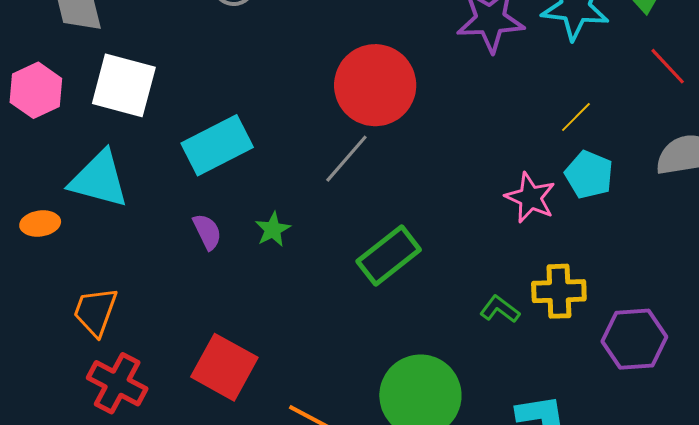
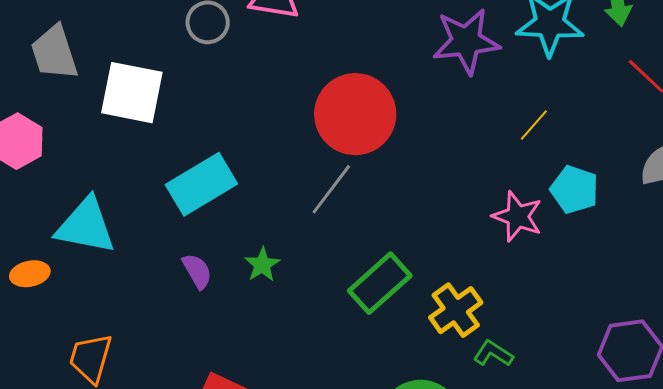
white square: (124, 85) -> (132, 93), moved
yellow line: (576, 117) -> (534, 125), moved
yellow cross: (559, 291) -> (456, 310), moved, turned -30
green L-shape: (500, 309) -> (493, 354), moved

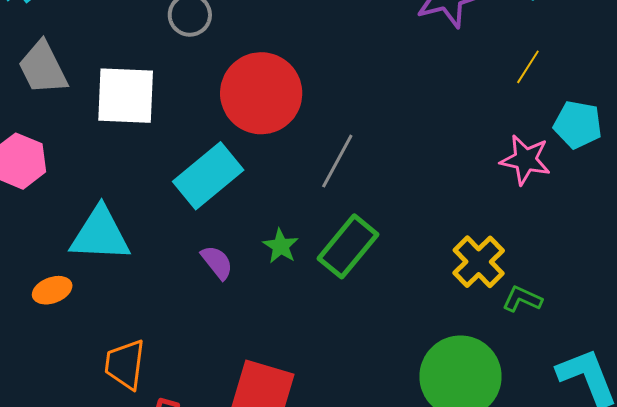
red circle: (355, 114) -> (261, 93), moved
green rectangle: (380, 283) -> (348, 246), moved

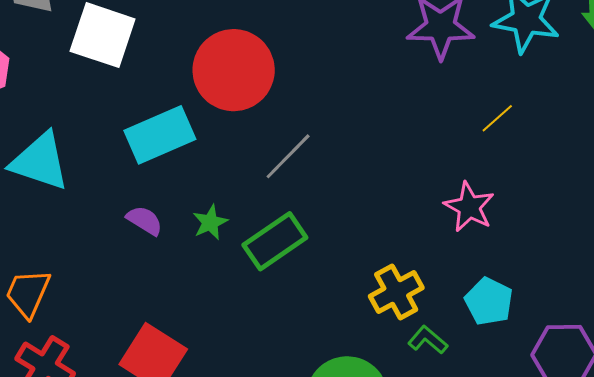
cyan pentagon: (578, 125) -> (489, 301), moved
purple semicircle: (217, 262) -> (145, 220), turned -36

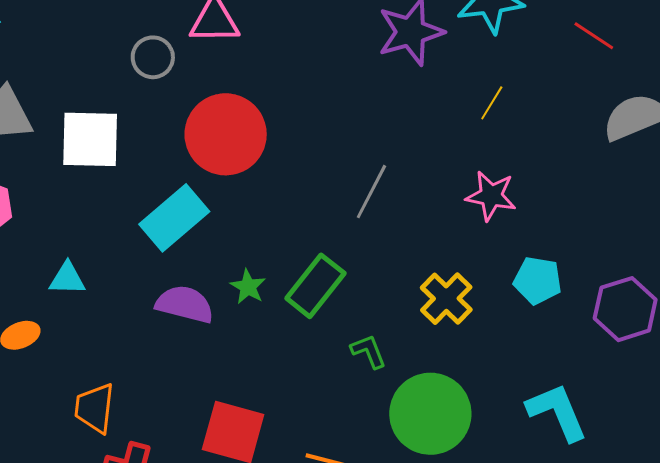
gray line: (288, 156) -> (371, 192), moved
cyan triangle: (40, 161) -> (67, 279), size x0.6
purple semicircle: (145, 220) -> (185, 304), size x1.5
green L-shape: (428, 340) -> (369, 351), moved, turned 45

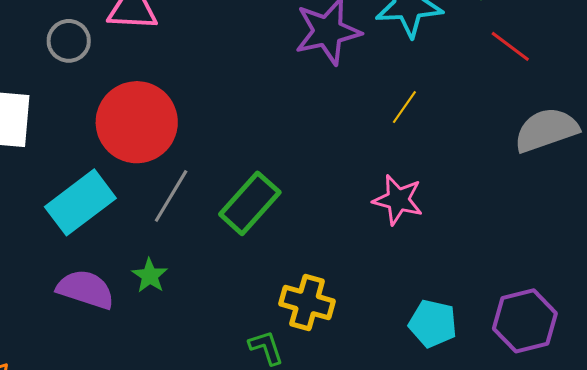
gray line: (371, 192) -> (171, 196), moved
cyan pentagon: (538, 280) -> (433, 324), moved
green rectangle: (315, 286) -> (250, 203), moved
yellow cross: (446, 299) -> (307, 303), moved, turned -32

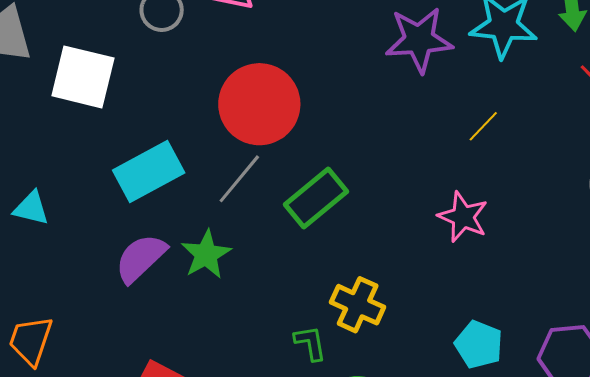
red circle: (137, 122) -> (259, 104), moved
green star: (150, 276) -> (206, 254), size x1.4
purple semicircle: (86, 289) -> (141, 258), turned -70

